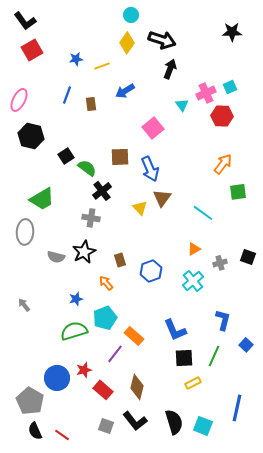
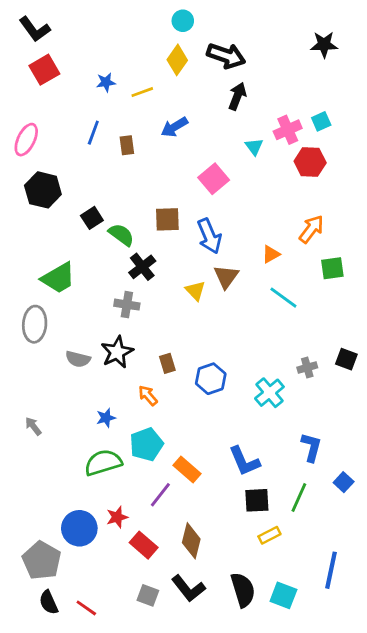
orange triangle: (194, 249) -> (271, 254), moved

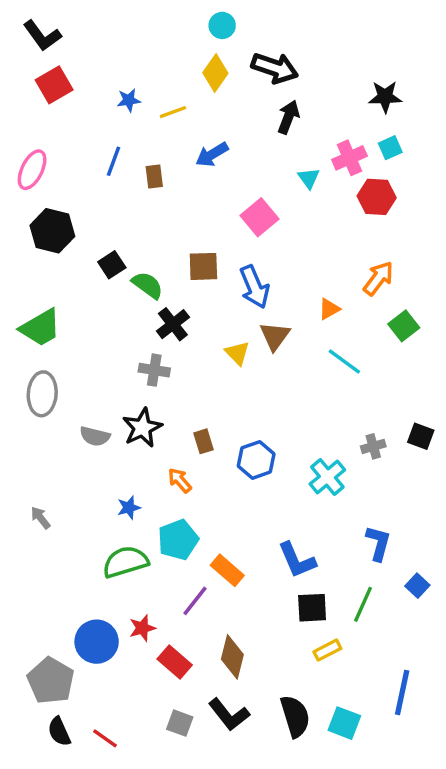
black star: (324, 45) -> (385, 97), moved
green square: (332, 268) -> (404, 326), turned -30
green trapezoid: (58, 278) -> (41, 328), moved

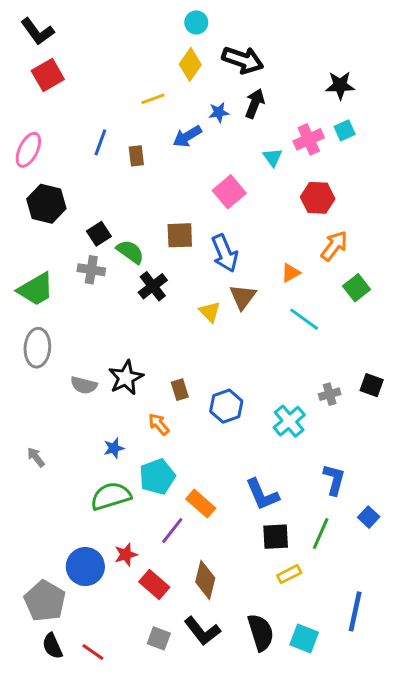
blue star: (129, 100) -> (219, 112), moved
red hexagon: (377, 197) -> (318, 198), moved
gray cross: (154, 370) -> (91, 270), moved

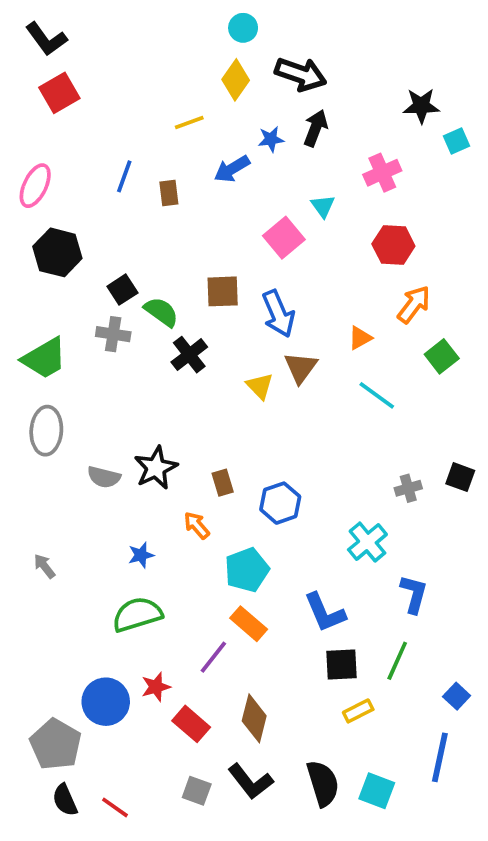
cyan square: (345, 130) -> (457, 141), moved
cyan triangle: (273, 157) -> (323, 206), moved
cyan cross: (289, 421) -> (367, 542), moved
cyan pentagon: (157, 477) -> (247, 570), moved
blue square: (369, 517) -> (457, 696), moved

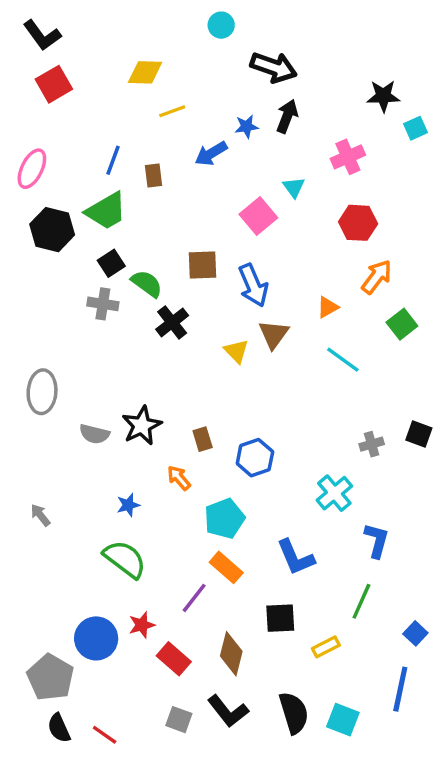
yellow diamond: (236, 80) -> (145, 72), moved, turned 57
green trapezoid: (44, 358) -> (106, 211), moved
green semicircle: (137, 614) -> (125, 559), turned 54
black square: (341, 665) -> (280, 618), moved

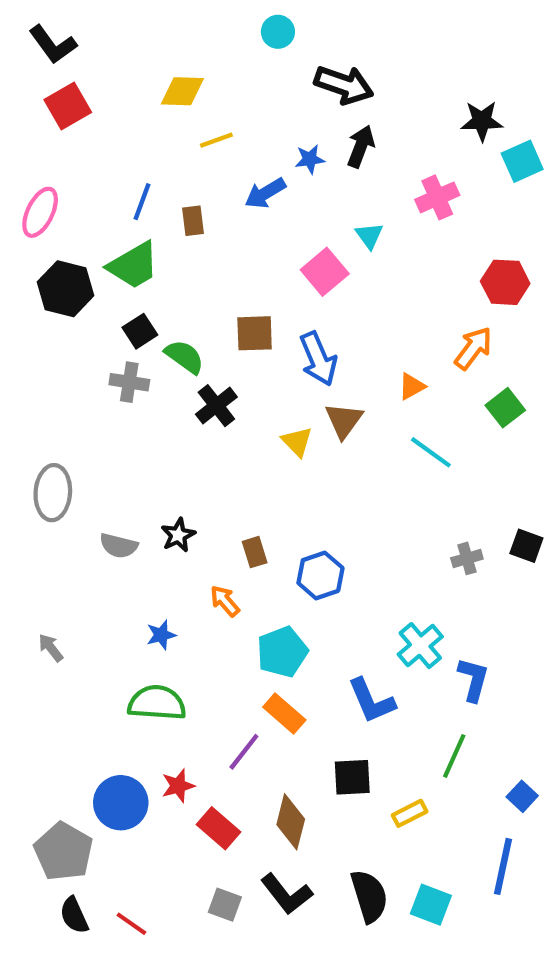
cyan square: (415, 128) -> (522, 161), size x1.4
red hexagon: (358, 223) -> (505, 282), moved
black star: (142, 426) -> (178, 535), size x0.7
cyan cross: (334, 493) -> (420, 646), moved
green semicircle: (125, 559) -> (157, 703), turned -33

